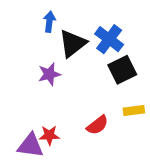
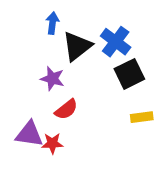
purple star: (49, 74) -> (52, 79), turned 30
red semicircle: (97, 125) -> (66, 109), moved
purple triangle: (30, 146) -> (29, 134), moved

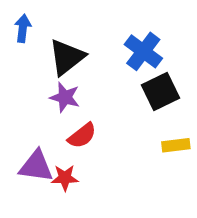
blue arrow: (52, 23) -> (23, 28), moved
black triangle: (77, 46) -> (67, 57), moved

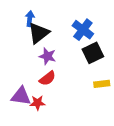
blue arrow: (23, 28) -> (30, 19), moved
purple star: (65, 97) -> (47, 56), moved

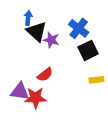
black triangle: (39, 33) -> (37, 32), turned -40
purple star: (47, 56) -> (51, 40), moved
red star: (38, 103) -> (36, 98), size x1.5

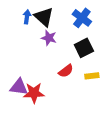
blue cross: (79, 28) -> (82, 18), moved
black triangle: (37, 32) -> (44, 17), moved
red semicircle: (45, 75) -> (66, 71), moved

